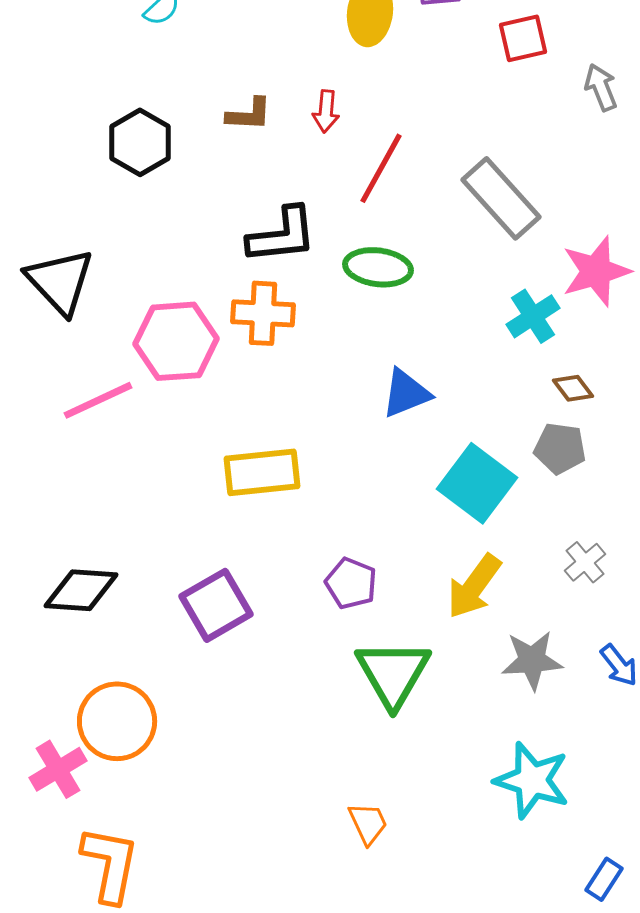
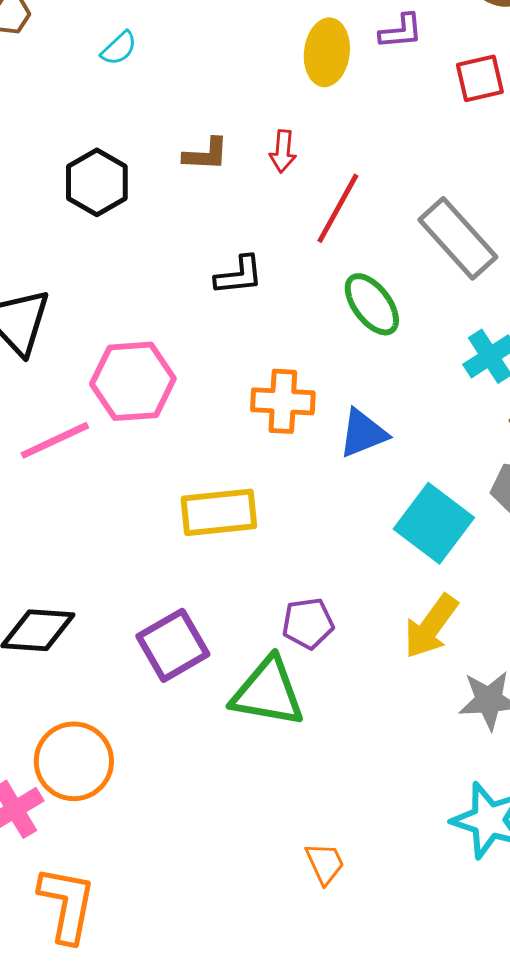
black L-shape: (282, 235) -> (239, 275), size x0.7
green ellipse: (378, 267) -> (372, 304), moved, turned 46
orange cross: (263, 313) -> (283, 401), moved
purple pentagon: (351, 583) -> (308, 623), turned -30
green triangle: (393, 673) -> (268, 692), moved, turned -50

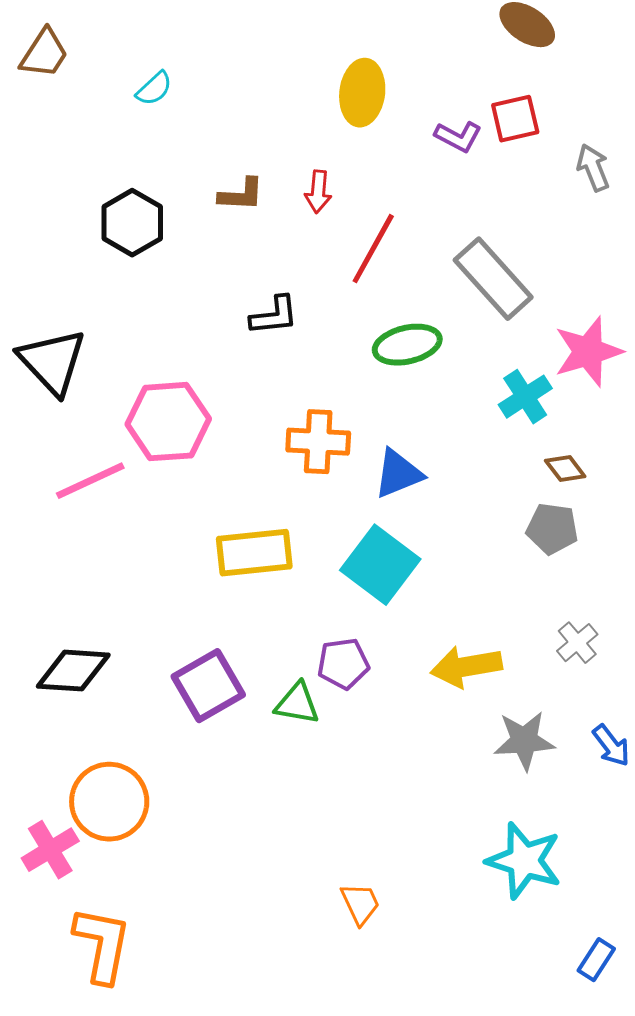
purple L-shape: (401, 31) -> (458, 137), moved, turned 33
green ellipse: (372, 304) -> (407, 345), turned -66
cyan square: (434, 523) -> (380, 565), moved
yellow arrow: (431, 626) -> (466, 667), turned 44
green triangle: (268, 692) -> (297, 704), moved, size x0.6

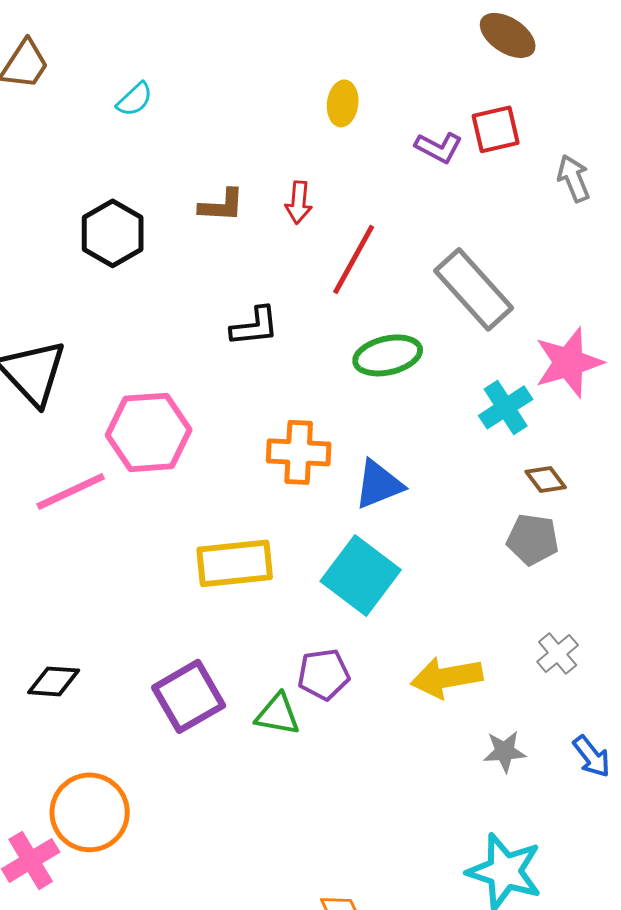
yellow ellipse: (362, 93) -> (343, 103), size x0.7
black diamond: (73, 671) -> (54, 681), size x0.7
gray star: (524, 741) -> (505, 751), size x0.7

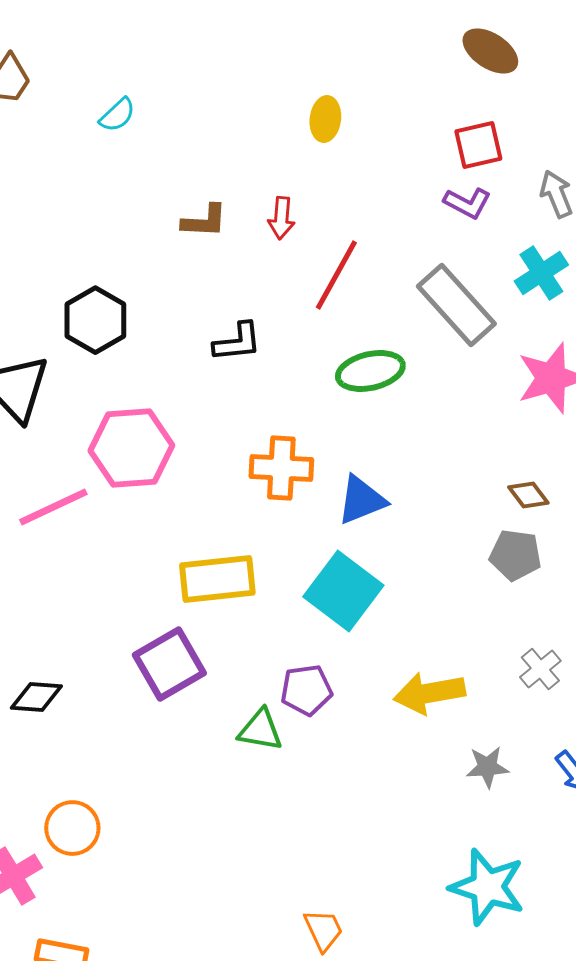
purple L-shape: (439, 147) -> (467, 203), moved
black hexagon: (113, 233) -> (95, 320), moved
cyan cross: (506, 407) -> (541, 273), moved
purple square: (189, 696) -> (169, 664), moved
orange circle: (90, 812) -> (72, 828), size x0.7

